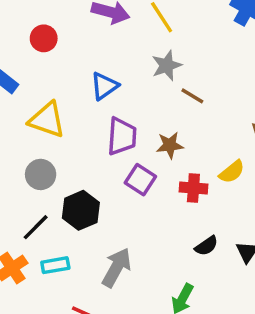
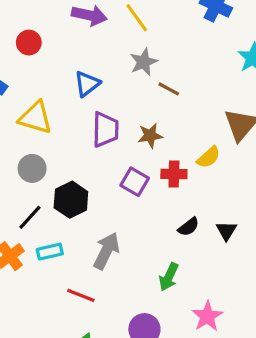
purple square: (140, 180) -> (135, 182), moved

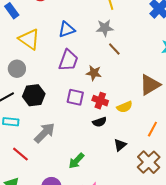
yellow semicircle: (209, 157) -> (125, 107), moved
purple square: (135, 182) -> (75, 97), turned -36
black semicircle: (189, 227) -> (100, 122), moved

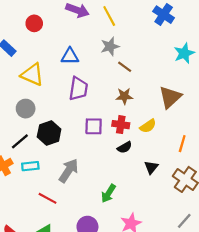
blue triangle: (67, 29) -> (70, 56), turned 30
brown star: (94, 73) -> (124, 96), moved

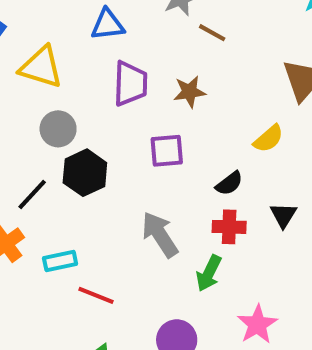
brown star: (124, 96) -> (189, 92), moved
gray circle: (26, 109) -> (58, 129), moved
red cross: (121, 125) -> (229, 227), moved
cyan rectangle: (30, 166) -> (60, 261), moved
gray arrow: (69, 171) -> (160, 235), moved, turned -60

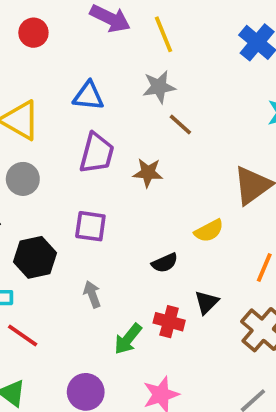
purple square: (167, 151) -> (90, 226), moved
black hexagon: (85, 173) -> (35, 257), moved
red cross: (229, 227) -> (169, 322), moved
gray arrow: (160, 235) -> (92, 294), size x0.6

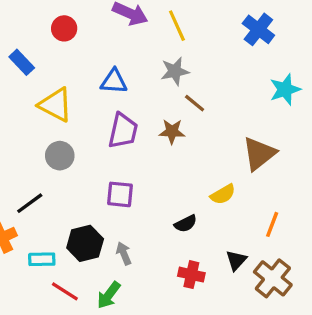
brown star: (148, 173) -> (172, 132), moved
black hexagon: (35, 257) -> (85, 243), moved
black triangle: (207, 302) -> (236, 260), moved
green arrow: (128, 339) -> (109, 295), moved

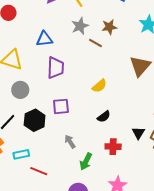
brown star: (172, 132) -> (109, 27), moved
yellow semicircle: (223, 194) -> (99, 86), moved
black hexagon: (85, 243) -> (35, 120), moved
green arrow: (109, 295) -> (86, 161), moved

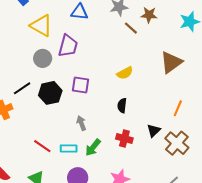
purple trapezoid: (56, 68) -> (68, 46), moved
black semicircle: (104, 117) -> (122, 106), turned 120
cyan rectangle: (21, 154) -> (69, 148), moved

